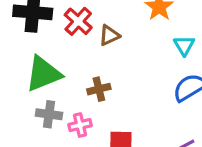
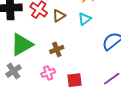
cyan triangle: (184, 45) -> (85, 19), moved, turned 32
gray cross: (49, 114) -> (13, 71), moved, turned -35

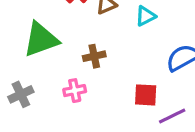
gray cross: (13, 71) -> (21, 94), moved
red square: (75, 80) -> (146, 95), moved

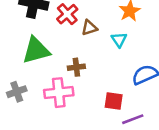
cyan triangle: (145, 16) -> (119, 40), turned -42
pink cross: (75, 91) -> (59, 93), size x1.6

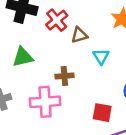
cyan triangle: (119, 40) -> (101, 56), moved
green triangle: (36, 50) -> (23, 57), size x0.7

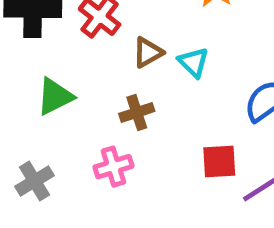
brown triangle: (79, 35) -> (148, 52), moved
pink cross: (45, 102) -> (113, 167), size x0.7

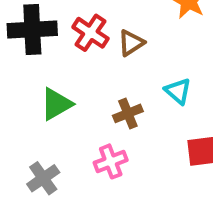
brown triangle: (148, 52) -> (131, 43), moved
cyan triangle: (194, 62) -> (178, 91), moved

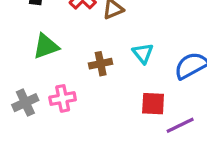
pink cross: (111, 161) -> (63, 98), moved

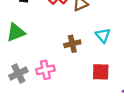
green triangle: (46, 46) -> (16, 32), moved
red square: (153, 104) -> (101, 72), moved

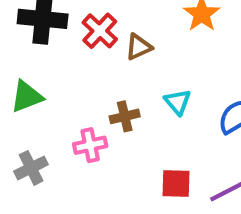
pink cross: (45, 70) -> (90, 145), moved
red square: (101, 72) -> (176, 183), moved

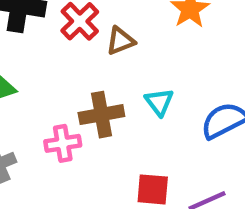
brown cross: (125, 116) -> (101, 115), size x1.4

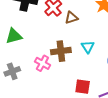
pink cross: (63, 143) -> (42, 63), turned 35

